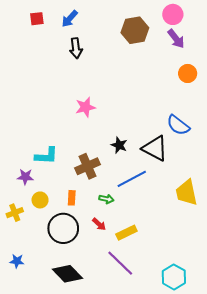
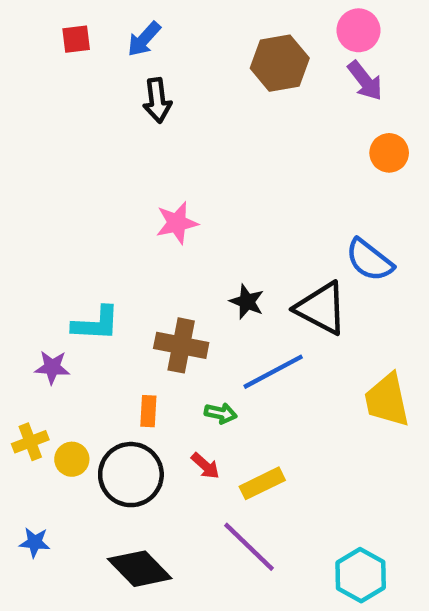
brown cross: (87, 166) -> (181, 345), turned 35
yellow circle: (40, 200) -> (72, 459), moved

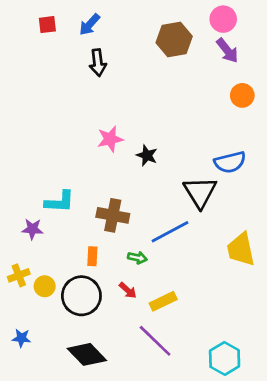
blue semicircle: (369, 260) -> (230, 162), turned -52
black star: (247, 302) -> (147, 155), moved
black triangle: (321, 308) -> (200, 192), turned 30

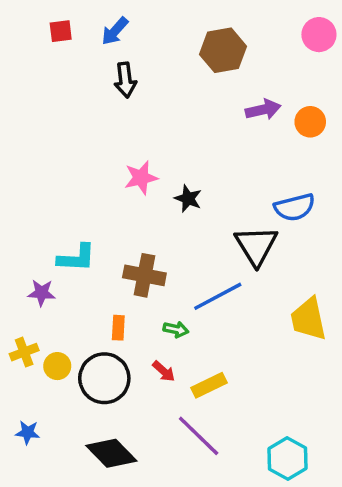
pink circle: (223, 19) -> (319, 35), moved
purple arrow: (227, 50) -> (263, 110), moved, turned -65

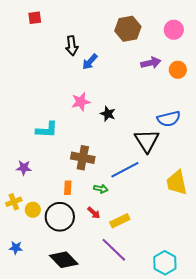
blue arrow: (115, 31) -> (90, 62), moved
pink circle: (319, 35) -> (174, 30), moved
cyan L-shape: (76, 258) -> (47, 130), moved

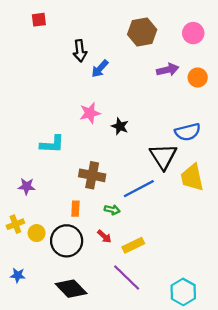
yellow trapezoid: (177, 183) -> (192, 177), moved

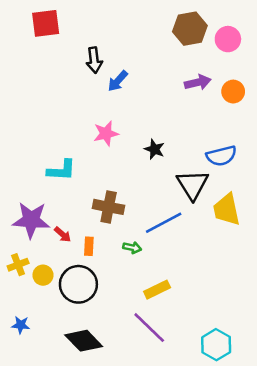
red square: (39, 20) -> (46, 23), size x1.6
brown hexagon: (142, 32) -> (190, 29), moved
black star: (120, 126) -> (154, 149), moved
purple star: (27, 186) -> (31, 220), size x1.8
red arrow: (104, 236) -> (63, 234), moved

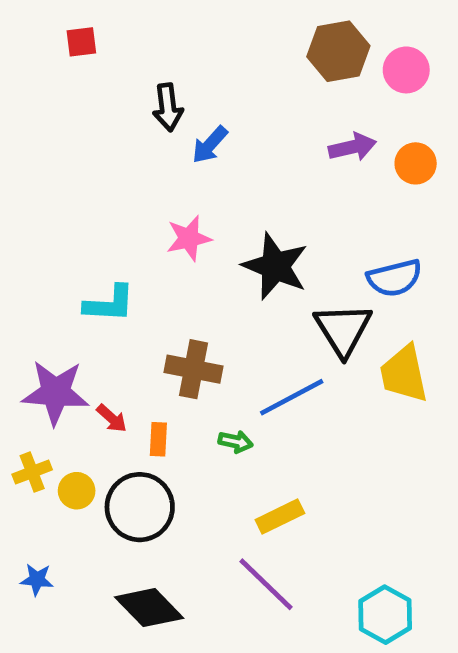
red square: (46, 23) -> (81, 42), size x0.6
black star: (154, 149) -> (275, 266), size x1.8

